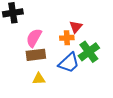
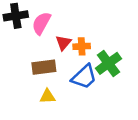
red triangle: (76, 27) -> (63, 43), moved
pink semicircle: (34, 38) -> (41, 23), moved

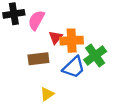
orange cross: (82, 46) -> (72, 41), size x1.5
yellow triangle: (47, 96) -> (47, 94), moved, turned -32

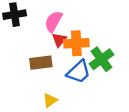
pink semicircle: (36, 20) -> (53, 21), moved

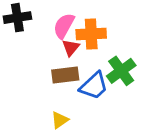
orange cross: (76, 43) -> (91, 34), moved
brown rectangle: (41, 63) -> (65, 75), moved

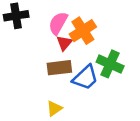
orange cross: (91, 34) -> (83, 31), turned -30
green cross: (121, 71) -> (110, 64), turned -30

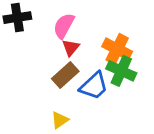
orange cross: (83, 31) -> (117, 49), moved, turned -30
brown rectangle: (59, 68) -> (65, 75), turned -35

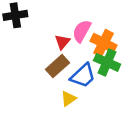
pink semicircle: (64, 26) -> (82, 31), moved
yellow triangle: (60, 120) -> (68, 99), moved

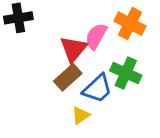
red triangle: (62, 42) -> (73, 49), size x1.5
orange cross: (103, 43) -> (130, 24), moved

